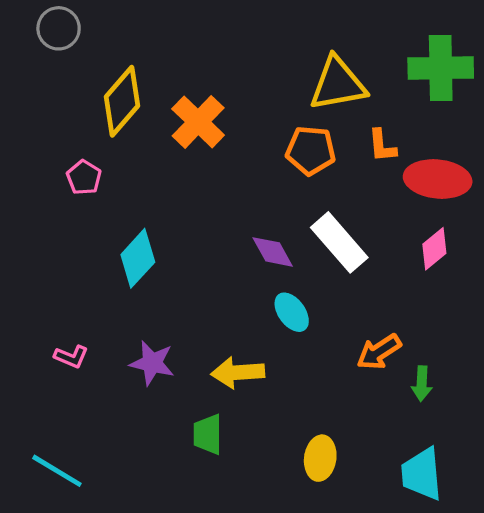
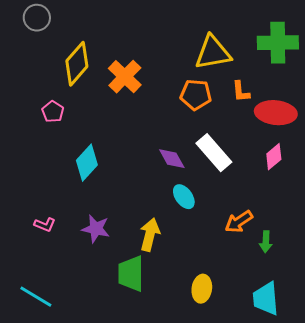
yellow arrow: (238, 372) -> (150, 235), turned 108
green trapezoid: (208, 434) -> (131, 274), size x1.4

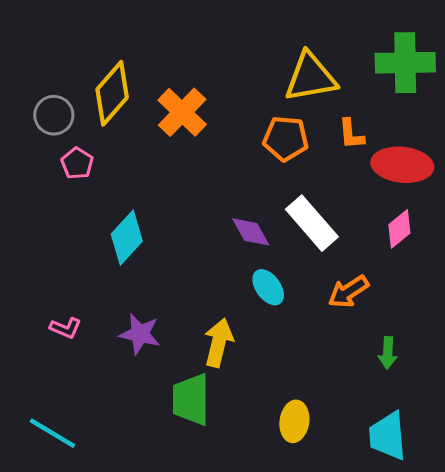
gray circle: (37, 18) -> (54, 115), moved
orange arrow: (239, 222) -> (348, 292), moved

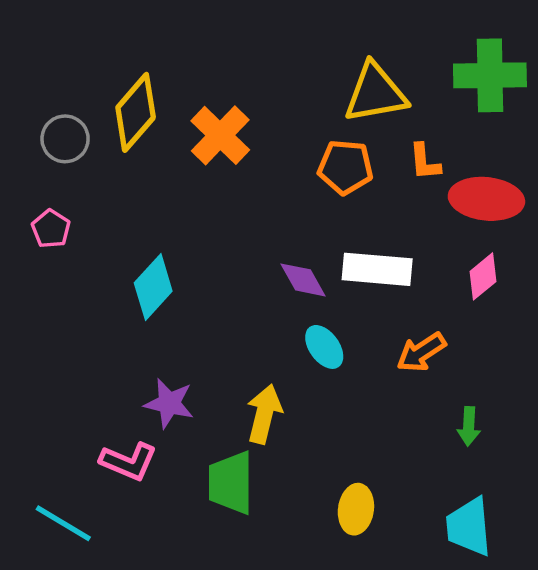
pink pentagon: (77, 163) -> (51, 229), moved
white rectangle: (312, 223) -> (377, 269), turned -44
pink L-shape: (66, 328) -> (129, 462), moved, size x1.5

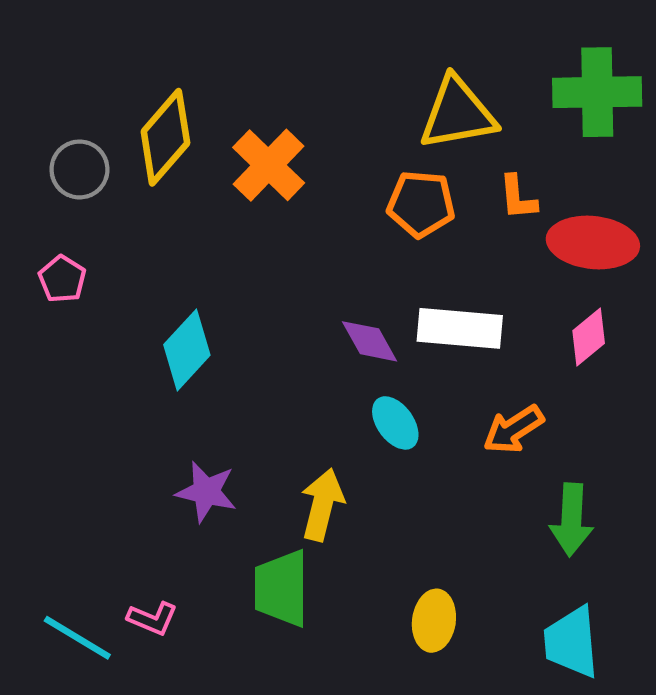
green arrow: (469, 426) -> (571, 520), size x1.5
pink L-shape: (129, 462) -> (153, 618), moved, size x0.7

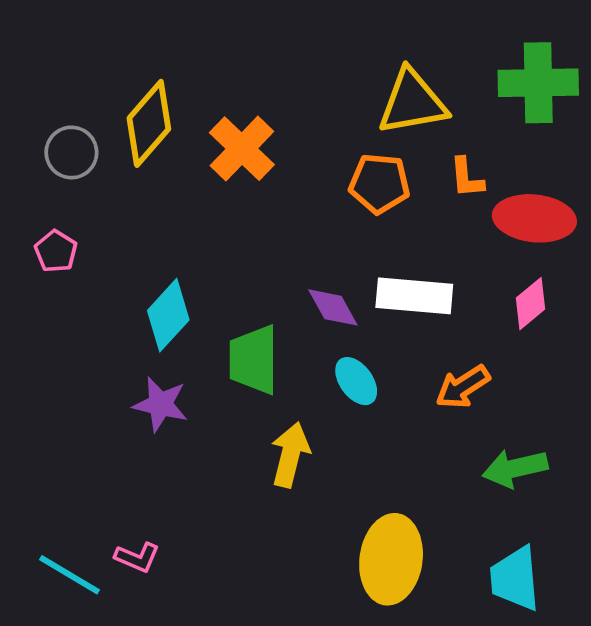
purple star: (206, 492) -> (161, 404), moved
green arrow: (571, 520) -> (515, 468), turned 74
green trapezoid: (281, 588) -> (254, 360), moved
yellow ellipse: (434, 621) -> (391, 559), size x1.6

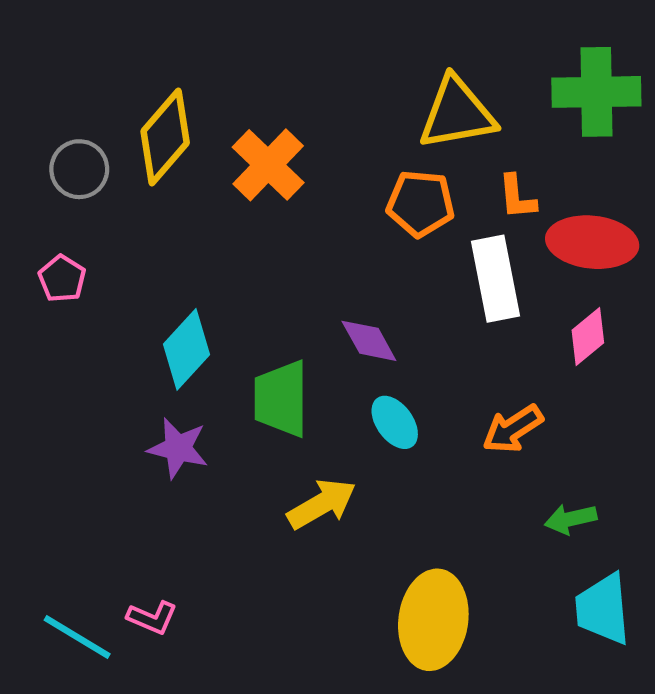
white rectangle: (414, 296) -> (496, 279), moved, turned 74
yellow arrow: (290, 455) -> (322, 504), turned 46
green arrow: (515, 468) -> (571, 519), size x0.7
cyan trapezoid: (515, 579) -> (603, 609), moved

